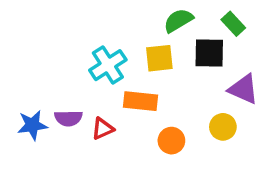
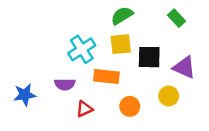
green semicircle: (178, 20) -> (122, 16), moved
black square: (209, 53) -> (149, 57), moved
purple semicircle: (68, 118) -> (65, 84), moved
red triangle: (103, 129) -> (84, 109), moved

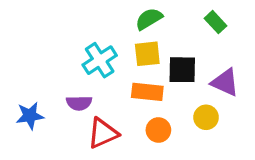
orange rectangle: (106, 77) -> (147, 92), moved
red triangle: (84, 109) -> (103, 133), size x1.5

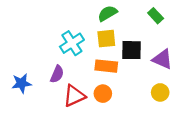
purple semicircle: (79, 103) -> (57, 74), turned -66
yellow circle: (206, 117) -> (160, 92), moved
orange circle: (158, 130) -> (103, 94), moved

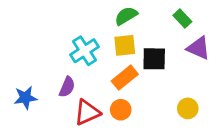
purple triangle: (162, 59) -> (198, 48), moved
orange rectangle: (106, 66) -> (125, 78), turned -45

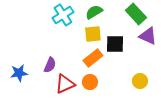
green rectangle: (182, 19) -> (136, 14), size x1.5
cyan cross: (84, 51) -> (63, 15), moved

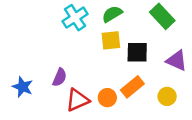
purple triangle: (148, 36) -> (177, 61), moved
orange rectangle: (93, 58) -> (132, 87), moved
blue star: (19, 73) -> (23, 87), turned 30

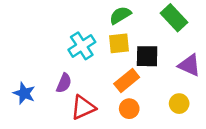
cyan cross: (75, 18) -> (82, 46), moved
orange rectangle: (132, 87) -> (127, 80), moved
orange circle: (107, 98) -> (129, 109), moved

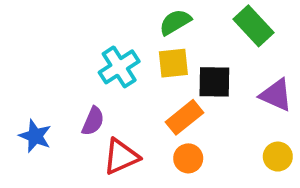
yellow circle: (179, 104) -> (278, 157), moved

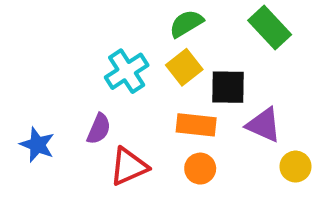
yellow square: (173, 63) -> (184, 67), turned -32
purple triangle: (276, 95) -> (264, 125), moved
orange rectangle: (184, 117) -> (196, 125), turned 45

